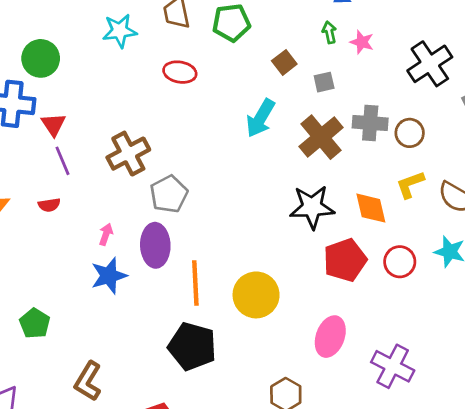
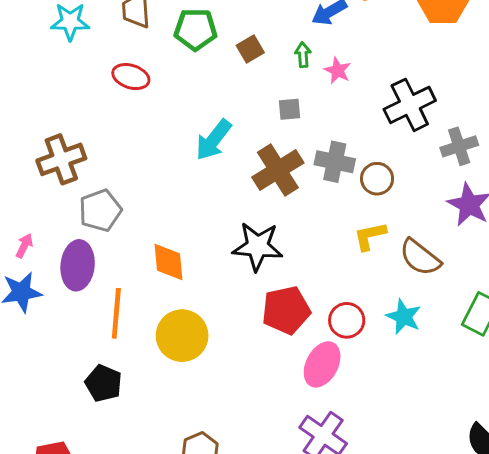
brown square: (284, 62) -> (250, 49), moved
orange diamond: (371, 208) -> (169, 262), moved
pink ellipse: (330, 337) -> (322, 364), moved
black pentagon: (192, 346) -> (103, 383), size x0.7

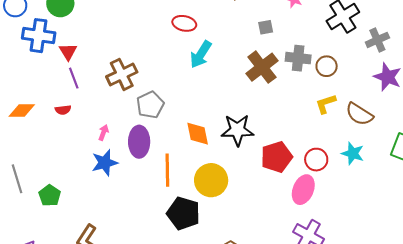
red ellipse: (131, 77) -> (184, 23), moved
cyan arrow: (213, 140) -> (201, 54), moved
black star: (258, 246) -> (237, 130), moved
black pentagon: (103, 383) -> (183, 213), moved, size x1.4

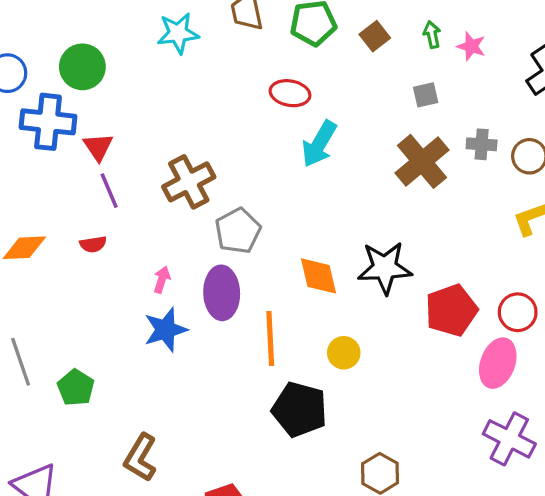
gray cross: (298, 58) -> (482, 144), size x0.7
yellow circle: (211, 180) -> (344, 353), size x0.6

